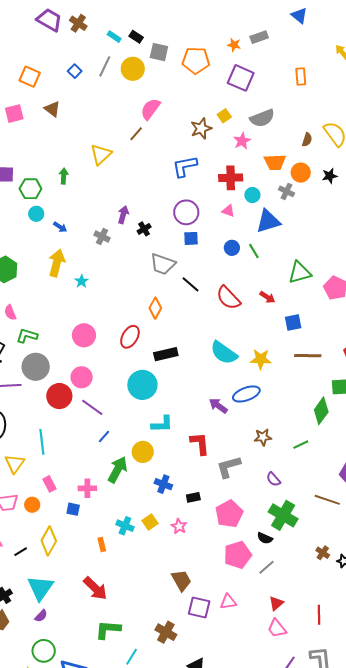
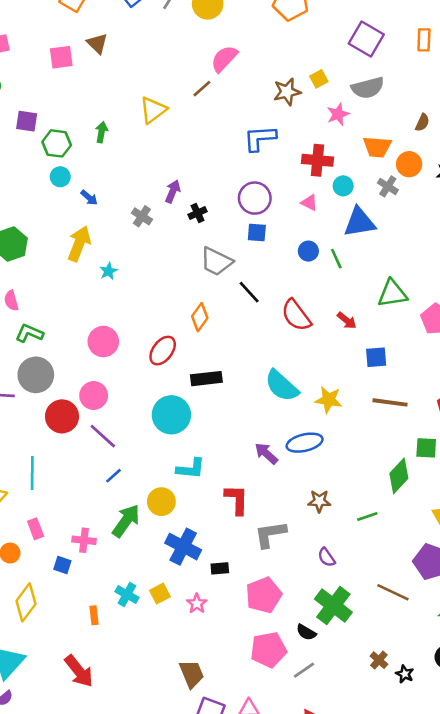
purple square: (241, 78) -> (366, 39), moved
pink square: (14, 114) -> (61, 57), moved
blue cross: (163, 484) -> (183, 547), size x1.5

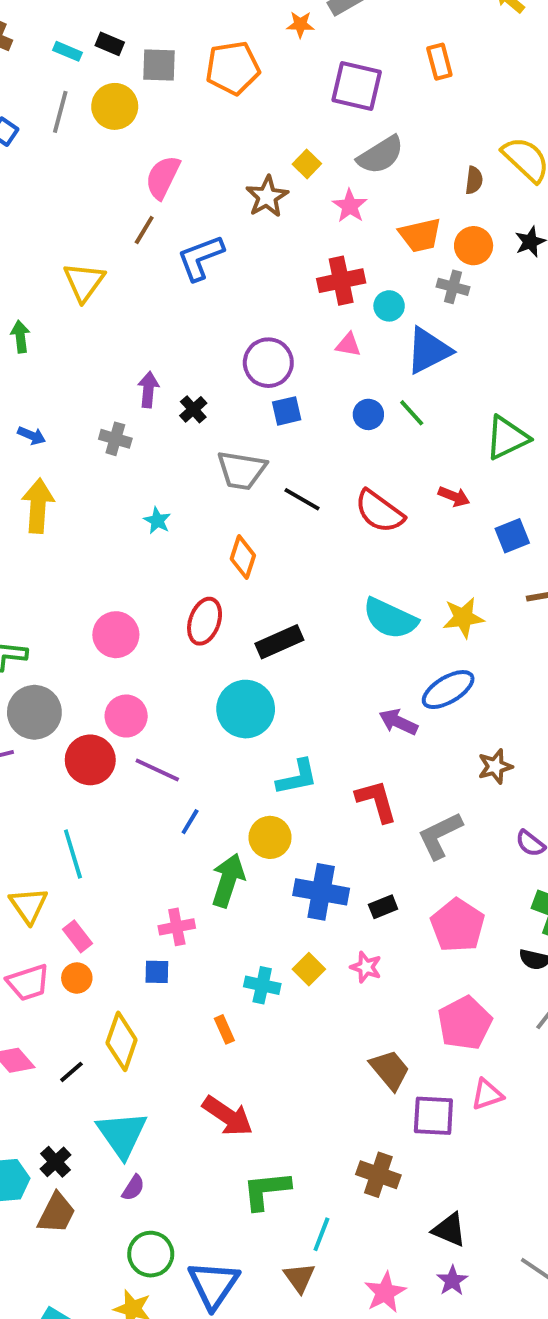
blue L-shape: (260, 138) -> (201, 258), moved
cyan star: (108, 271) -> (157, 521), moved
pink rectangle: (36, 529) -> (77, 936), moved
pink pentagon: (268, 650) -> (465, 1023), moved

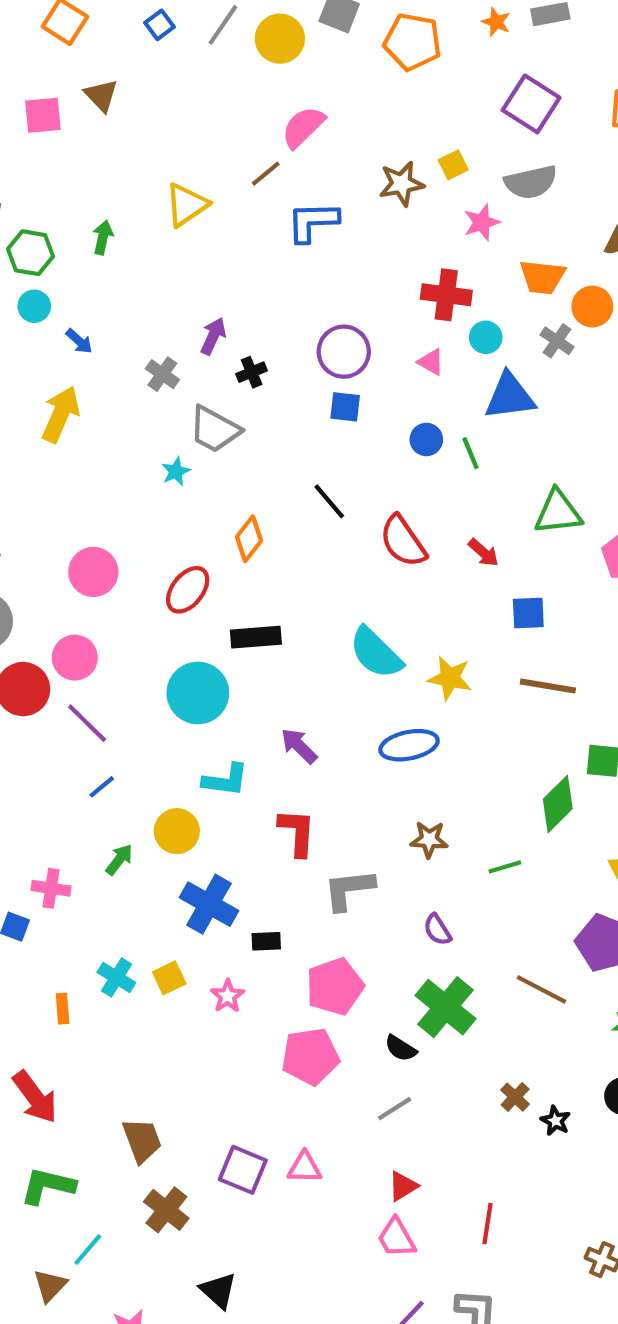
gray trapezoid: (242, 470) -> (214, 429), moved
purple arrow: (398, 722) -> (299, 746), moved
green arrow: (228, 880) -> (119, 860), size x0.6
pink pentagon: (465, 1023) -> (310, 1056), moved
brown trapezoid: (390, 1070) -> (142, 1140), moved

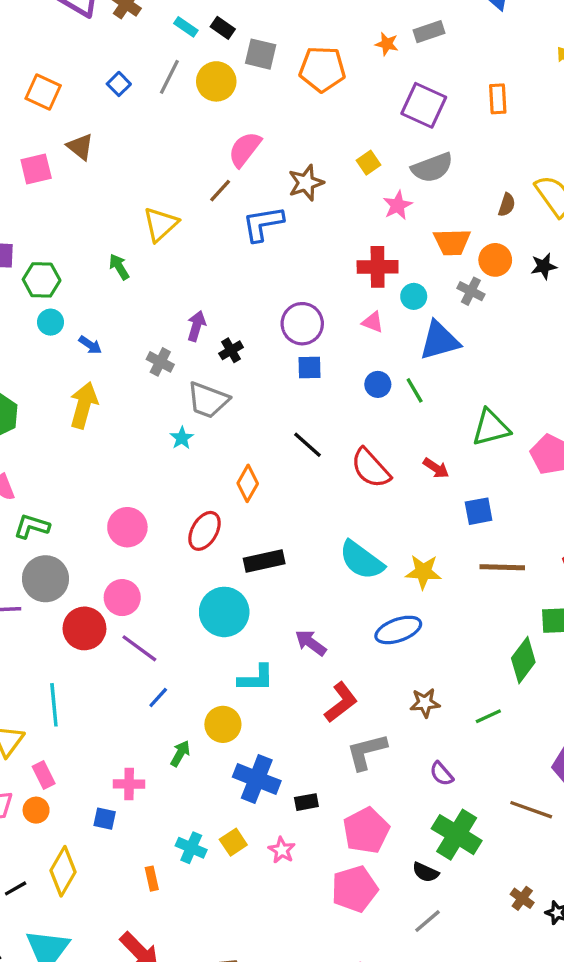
brown star: (401, 184) -> (306, 183), moved
green arrow: (103, 237) -> (119, 267), moved, turned -36
red L-shape: (297, 832) -> (341, 702), moved, turned 57

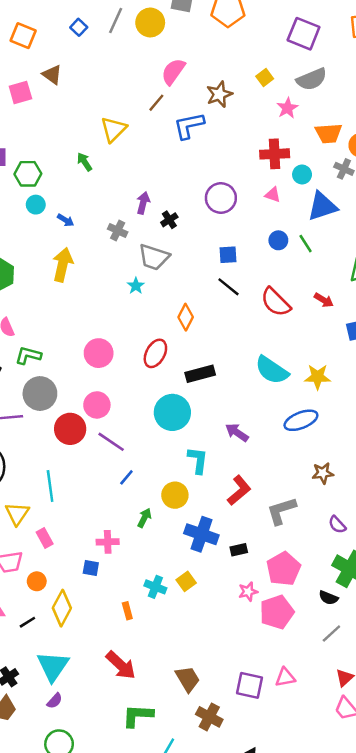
blue square: (309, 367) -> (228, 255), moved
cyan L-shape: (256, 678) -> (198, 460), turned -80
red L-shape: (341, 702) -> (239, 490), moved
orange circle: (36, 810) -> (37, 581), moved
pink star: (282, 850) -> (248, 592), moved, turned 30

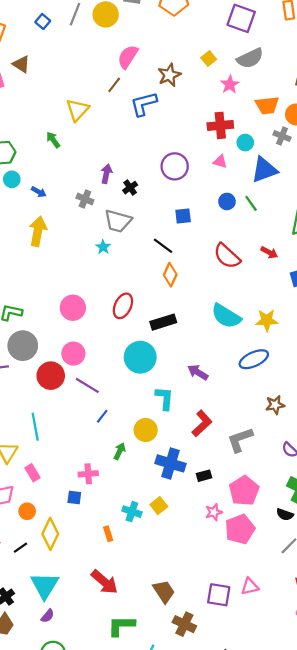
black line: (228, 287) -> (163, 246), moved
orange diamond: (186, 317) -> (170, 275), moved

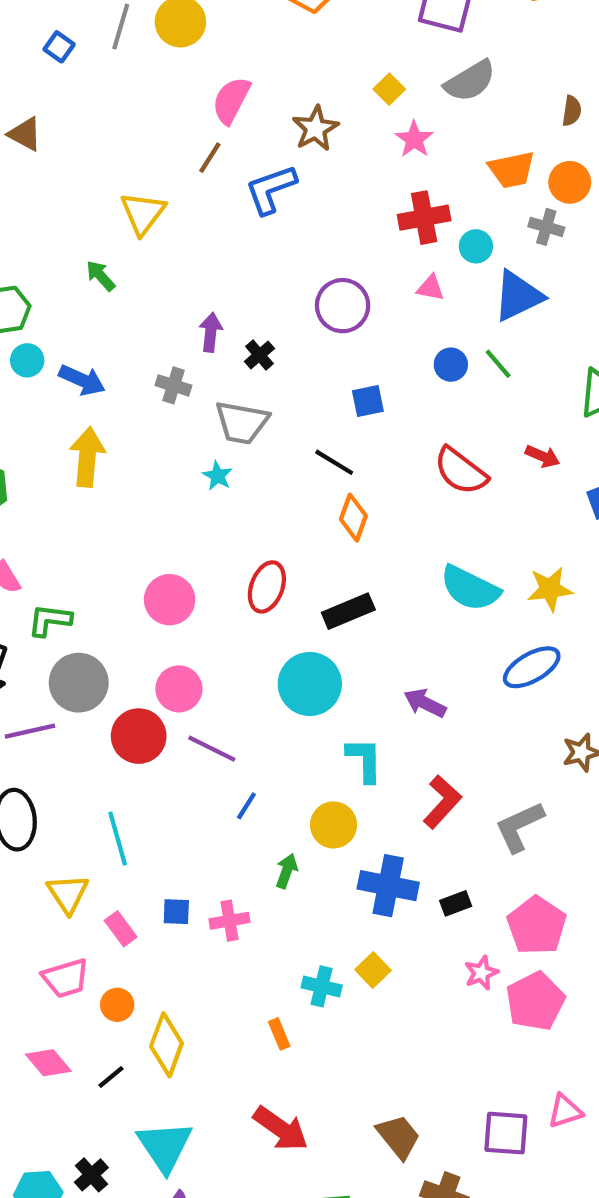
pink star: (230, 85) -> (414, 139), moved
blue arrow: (39, 192) -> (82, 380), size x1.5
blue square: (74, 498) -> (176, 912), moved

